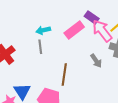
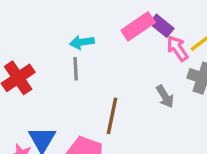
pink rectangle: (74, 30) -> (138, 26), moved
pink arrow: (102, 31) -> (177, 48), size x0.7

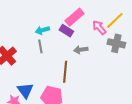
purple rectangle: (162, 26) -> (66, 31), moved
gray arrow: (165, 97) -> (81, 50), moved, turned 120

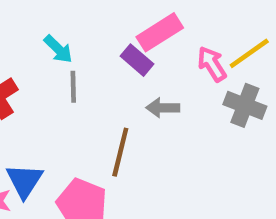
cyan arrow: (42, 30) -> (58, 49), moved, turned -128

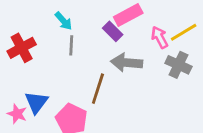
gray arrow: (163, 108) -> (127, 63), size x1.5

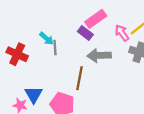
cyan arrow: (63, 21) -> (46, 38), moved
red cross: (22, 48) -> (17, 54), turned -30

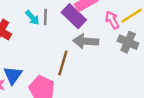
purple rectangle: (85, 33) -> (74, 16), size x1.5
gray line: (55, 48) -> (45, 17), moved

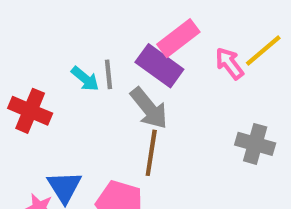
gray arrow: (86, 41) -> (149, 108), moved, turned -125
gray cross: (128, 42) -> (255, 144), moved

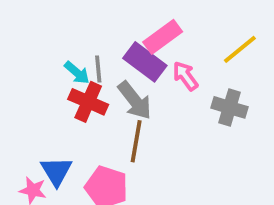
pink arrow: (229, 63) -> (185, 76), moved
red cross: (30, 111) -> (88, 102), moved
gray cross: (255, 144) -> (230, 107), moved

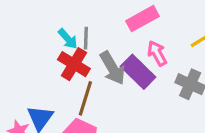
purple rectangle: (145, 62) -> (138, 72), moved
brown line: (136, 141) -> (85, 98), moved

